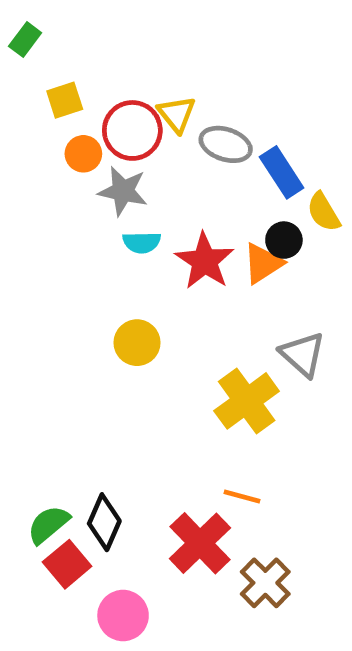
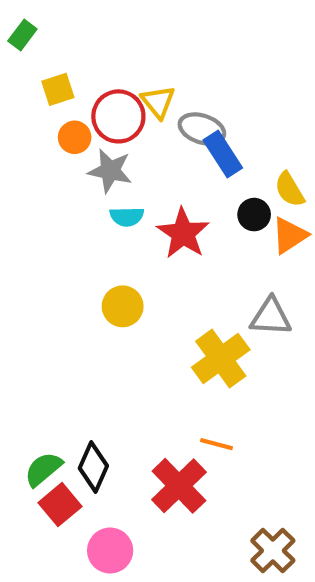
blue rectangle: (282, 172) -> (223, 154), moved
orange triangle: (263, 263) -> (290, 235), moved
gray triangle: (303, 354) -> (271, 317), turned -39
brown cross: (265, 583) -> (273, 551), moved

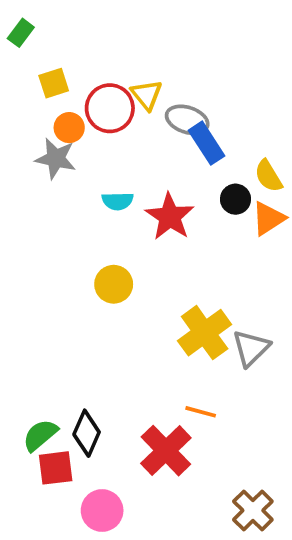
gray star: (110, 171) -> (56, 159), moved
gray triangle: (271, 317) -> (251, 348), moved, turned -48
red square: (60, 505) -> (56, 468), turned 33

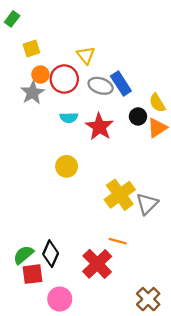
red circle: (110, 108) -> (64, 79), moved
gray ellipse: (187, 120) -> (101, 86), moved
gray star: (56, 159) -> (33, 93), turned 30

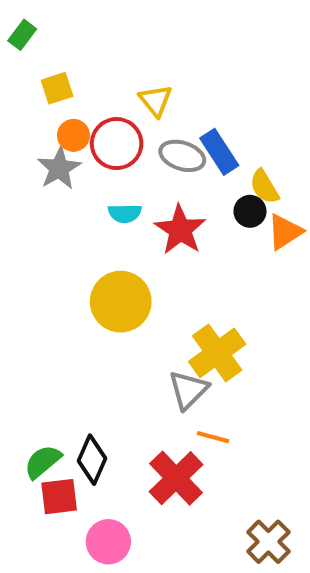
yellow semicircle: (157, 103) -> (264, 187), moved
yellow circle: (67, 166) -> (121, 302), size x1.5
gray triangle: (147, 204) -> (188, 390), moved

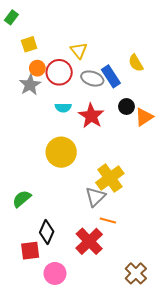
yellow semicircle: (264, 187) -> (136, 63), moved
green semicircle: (43, 462) -> (22, 199), moved

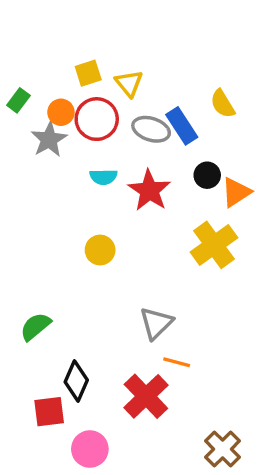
green rectangle: (11, 17) -> (18, 100), moved
yellow square: (29, 44) -> (88, 73), moved
yellow circle: (61, 152) -> (100, 250), size x0.6
yellow cross: (110, 178) -> (214, 245), moved

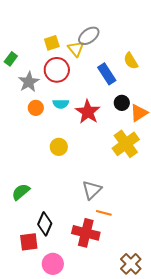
orange circle: (61, 112) -> (36, 108), moved
gray ellipse: (151, 129) -> (89, 36), moved, turned -55
red cross: (146, 396) -> (86, 233), turned -32

